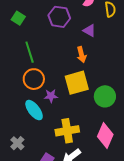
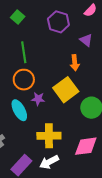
yellow square: (77, 83) -> (66, 90), turned -30
pink diamond: (105, 135) -> (86, 146), turned 50

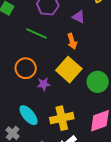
green line: (24, 52) -> (37, 33), moved, turned -45
cyan ellipse: (19, 110) -> (28, 115), moved

